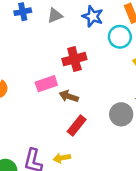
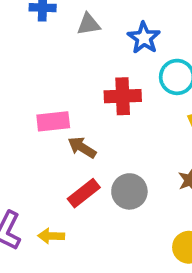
red cross: (74, 59) -> (123, 96), moved
gray circle: (121, 114) -> (129, 191), moved

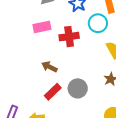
pink rectangle: (53, 121) -> (42, 27), moved

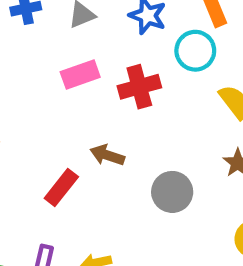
red rectangle: (53, 92) -> (61, 188), moved

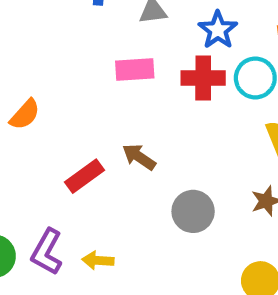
red cross: (139, 87) -> (203, 78), moved

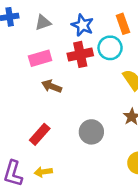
brown arrow: (139, 157) -> (52, 86), moved
red rectangle: (84, 176) -> (40, 134), moved

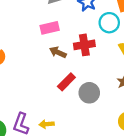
red cross: (80, 54) -> (84, 45), moved
red rectangle: (40, 134) -> (66, 82), moved

